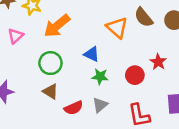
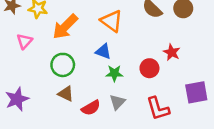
orange triangle: (117, 28) -> (112, 21), moved

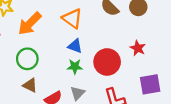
blue triangle: (103, 51) -> (75, 46), moved
red star: (172, 52) -> (138, 48), moved
red circle: (149, 68) -> (107, 62), size x1.5

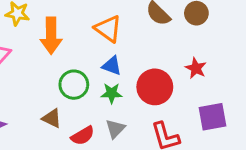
orange arrow: (30, 24) -> (51, 36), turned -45
green circle: (27, 59) -> (74, 85), moved

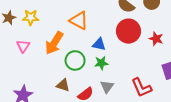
orange triangle: (108, 29) -> (79, 21), moved
orange arrow: (51, 36) -> (54, 43), moved, turned 40
red circle: (155, 87) -> (128, 31), moved

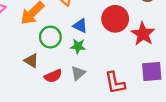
red star: (156, 39) -> (143, 34), size x1.5

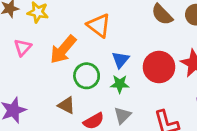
red circle: (115, 19) -> (159, 67), moved
blue triangle: (80, 26) -> (120, 60), turned 49

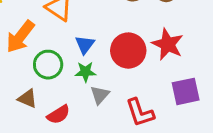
gray triangle: (122, 115) -> (100, 95), moved

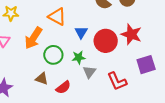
blue triangle: (85, 45) -> (81, 32), moved

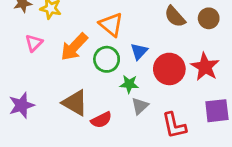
green circle: (53, 55) -> (107, 59), moved
brown triangle: (42, 79) -> (75, 103), size x1.5

